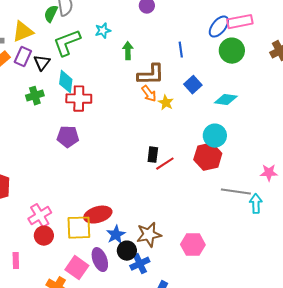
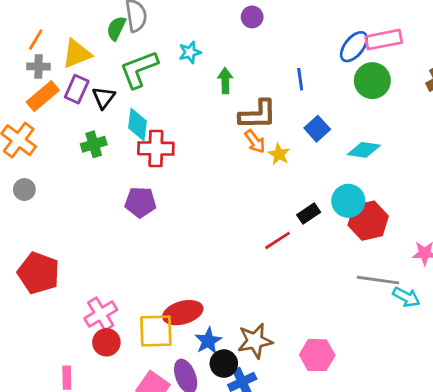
black rectangle: (153, 155) -> (309, 214), moved, turned 49
red hexagon: (208, 157) -> (368, 221), moved
cyan arrow: (256, 204) -> (406, 297), turned 120

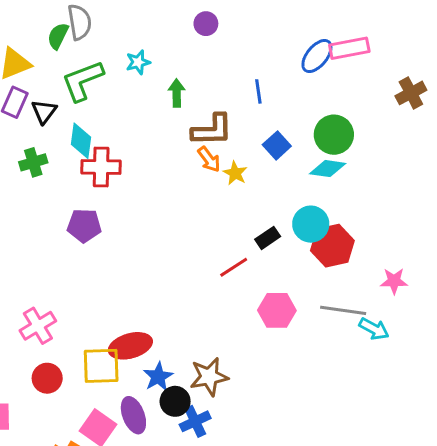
green circle: (372, 81) -> (334, 135), moved
pink cross: (101, 314) -> (38, 326), moved
pink hexagon: (317, 355) -> (277, 310), moved

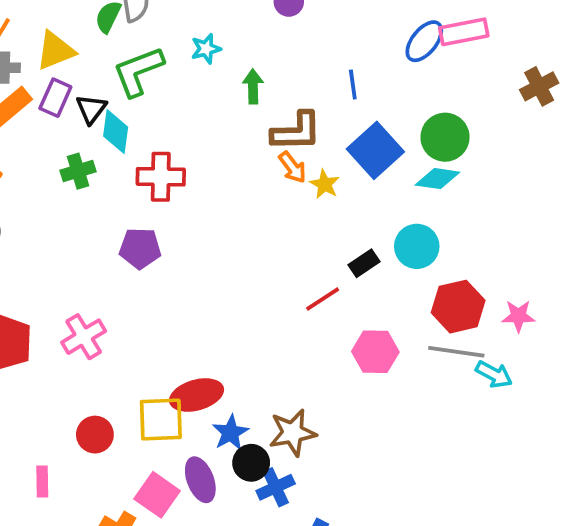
cyan diamond: (81, 141) -> (116, 132), moved
blue square: (277, 145) -> (375, 150), size x1.6
red hexagon: (332, 246) -> (458, 307), moved
pink cross: (38, 326) -> (84, 337), moved

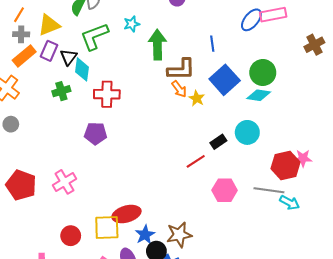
green arrow: (253, 86) -> (157, 45), size x1.6
red hexagon: (458, 307) -> (285, 165), moved
pink star: (518, 316) -> (303, 158), moved

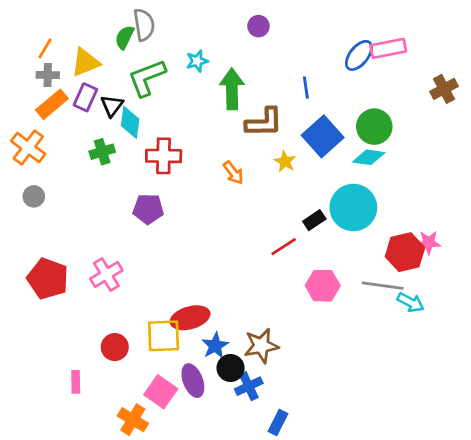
orange arrow: (179, 89) -> (233, 173), moved
cyan circle: (247, 132) -> (353, 208), size x1.4

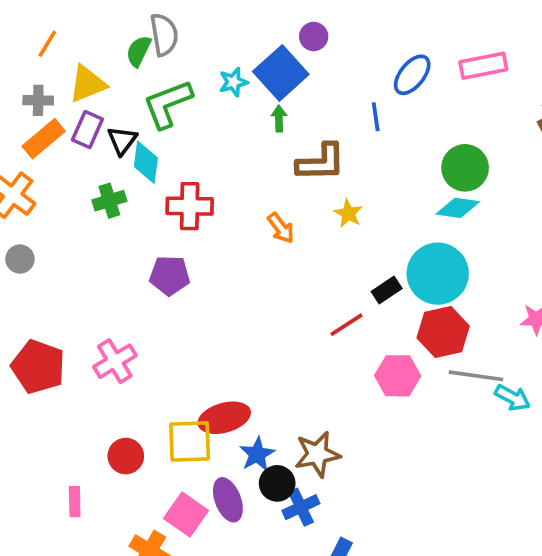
orange line: (45, 48) -> (47, 44), moved
blue ellipse: (359, 55) -> (412, 75), moved
green arrow: (232, 89) -> (279, 119), size x0.5
blue square: (323, 136) -> (281, 73), moved
red hexagon: (405, 252) -> (443, 332), moved

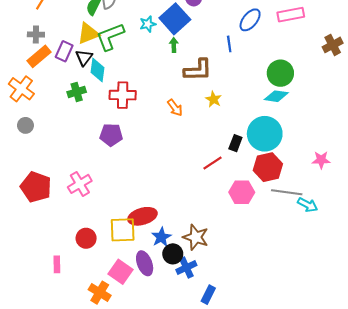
yellow triangle: (87, 84) -> (88, 33), moved
black rectangle: (387, 290) -> (235, 143), turned -35
brown star: (317, 454) -> (196, 237), turned 30

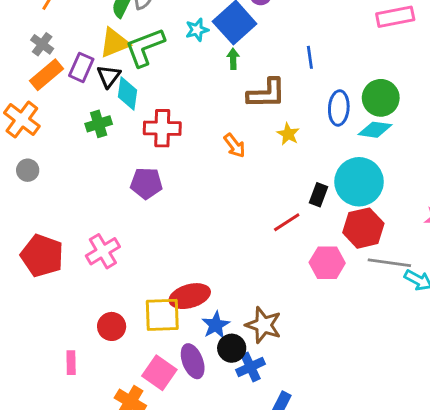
blue ellipse: (250, 20) -> (339, 108), moved, turned -35
gray cross: (36, 35) -> (42, 44), turned 35

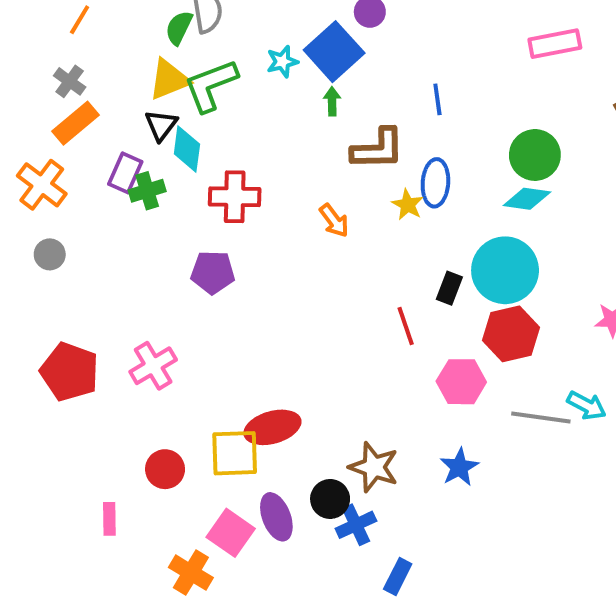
purple rectangle: (81, 67) -> (125, 173), moved
blue ellipse: (339, 108) -> (435, 183), moved
red line: (287, 222) -> (406, 326), turned -76
gray line: (389, 263) -> (541, 417), moved
blue star: (216, 325) -> (459, 467), moved

